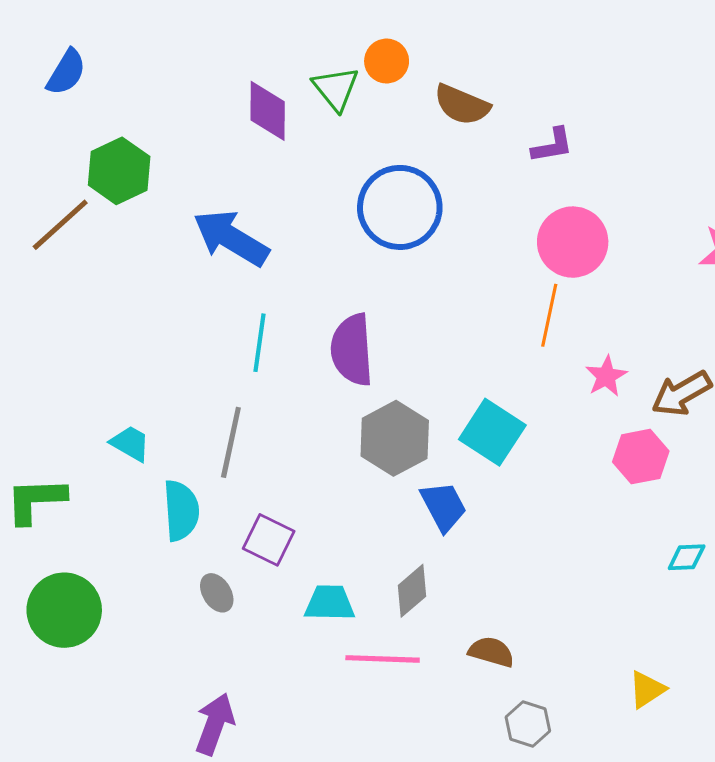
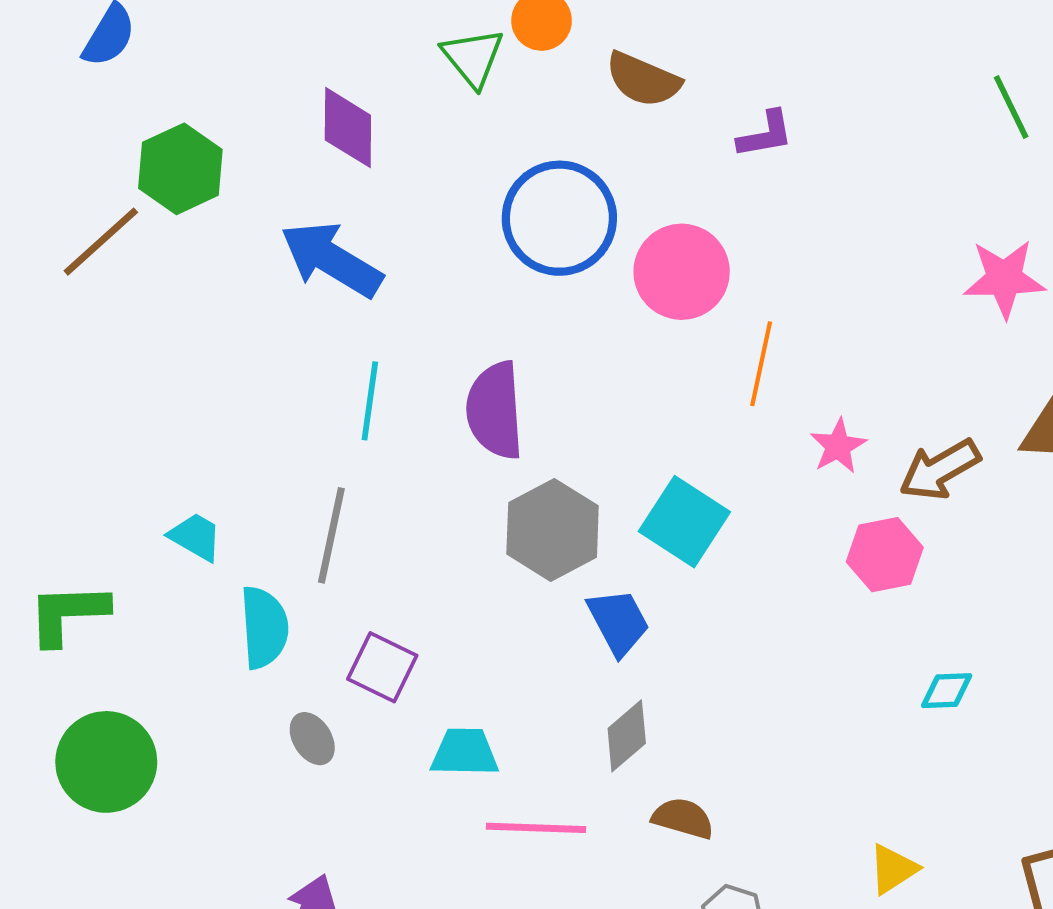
purple diamond: (268, 111) -> (348, 128), moved
pink circle: (573, 242) -> (682, 272), moved
gray diamond: (412, 591) -> (627, 736), moved

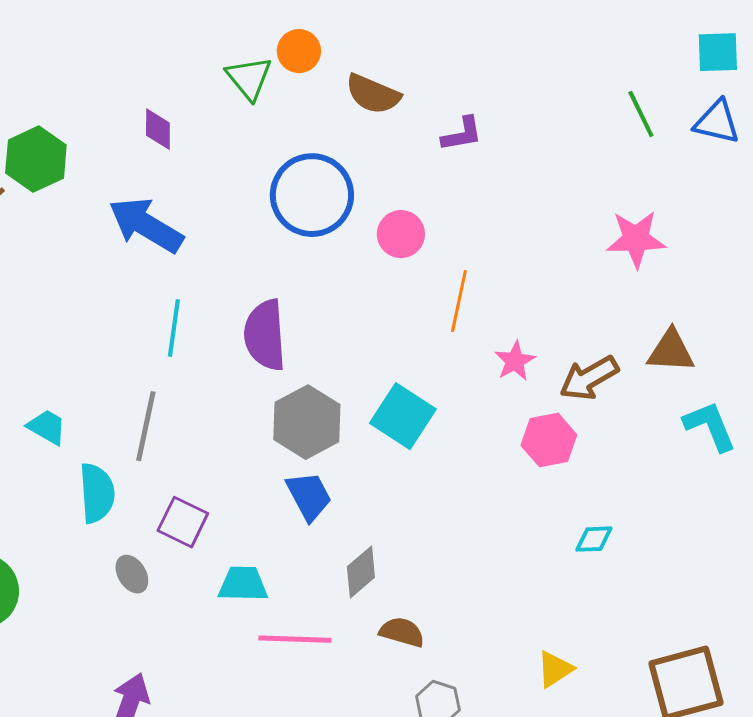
purple diamond: (348, 128) -> (158, 129), size x0.7
pink circle: (682, 272) -> (401, 234), size x0.7
blue trapezoid: (618, 622) -> (309, 496), moved

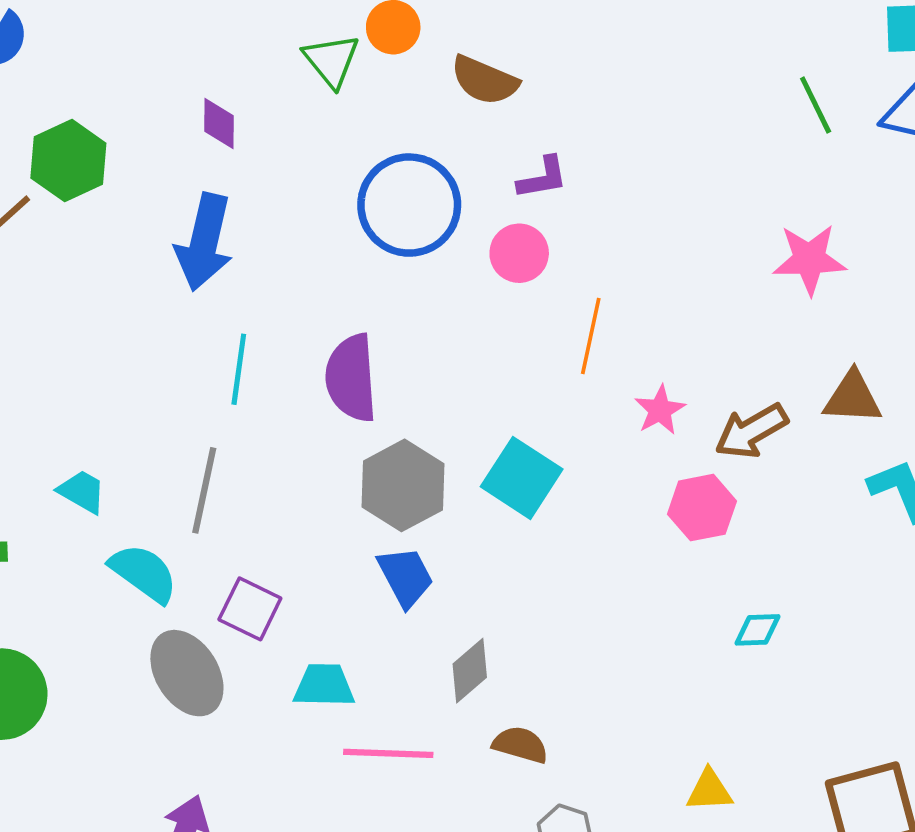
purple L-shape: (462, 134) -> (543, 178), moved
blue arrow: (146, 225) -> (204, 242), turned -108
cyan semicircle: (97, 493) -> (144, 573), turned -50
gray ellipse: (132, 574) -> (187, 673), size x1.8
yellow triangle: (555, 669) -> (709, 790), turned 30

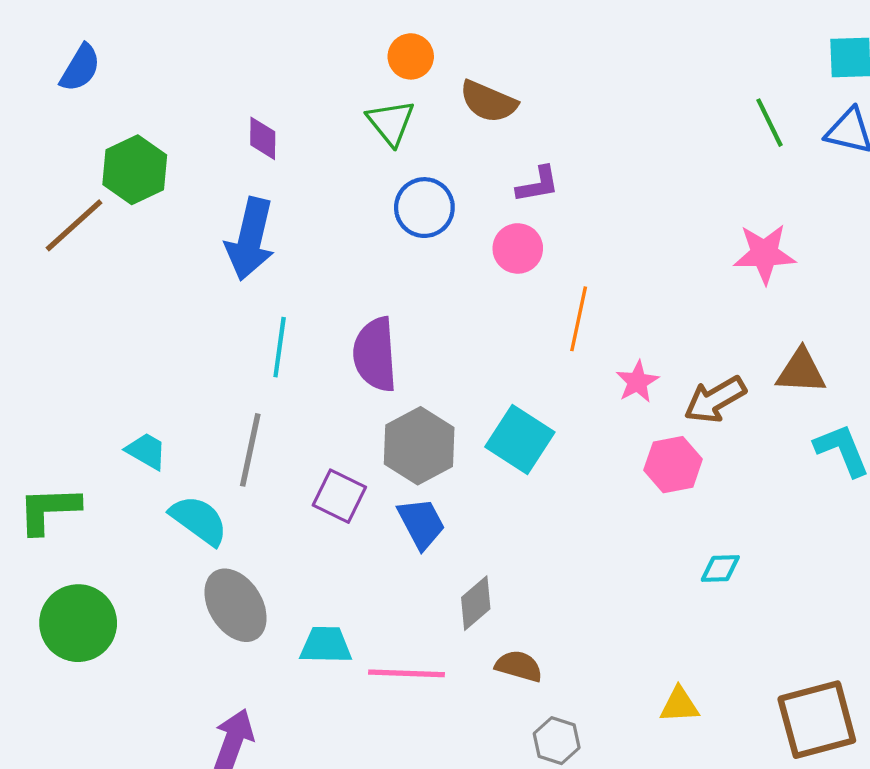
green triangle: (331, 61) -> (391, 123), moved
blue circle: (409, 205) -> (424, 208), size x0.7
purple square: (250, 609) -> (339, 496), moved
cyan trapezoid: (324, 685) -> (326, 645), moved

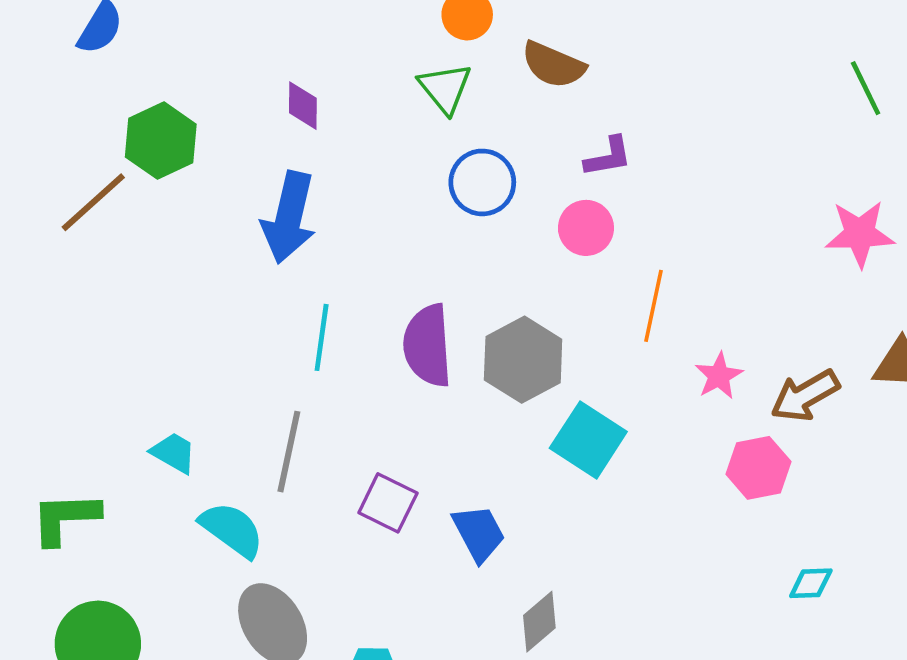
gray hexagon: (419, 446) -> (523, 360), moved

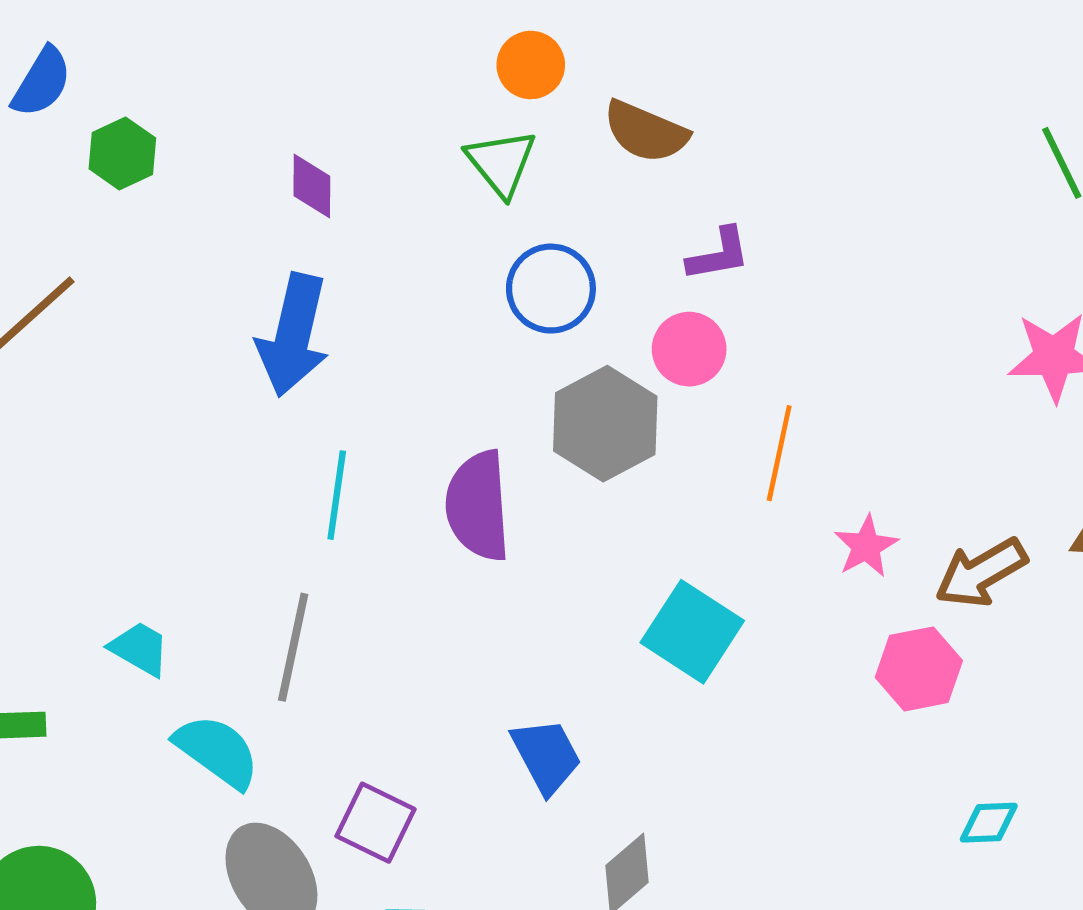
green hexagon: (161, 141) -> (122, 153), moved, size x0.7
gray hexagon: (523, 360) -> (605, 424), moved
purple square: (388, 503) -> (375, 823), moved

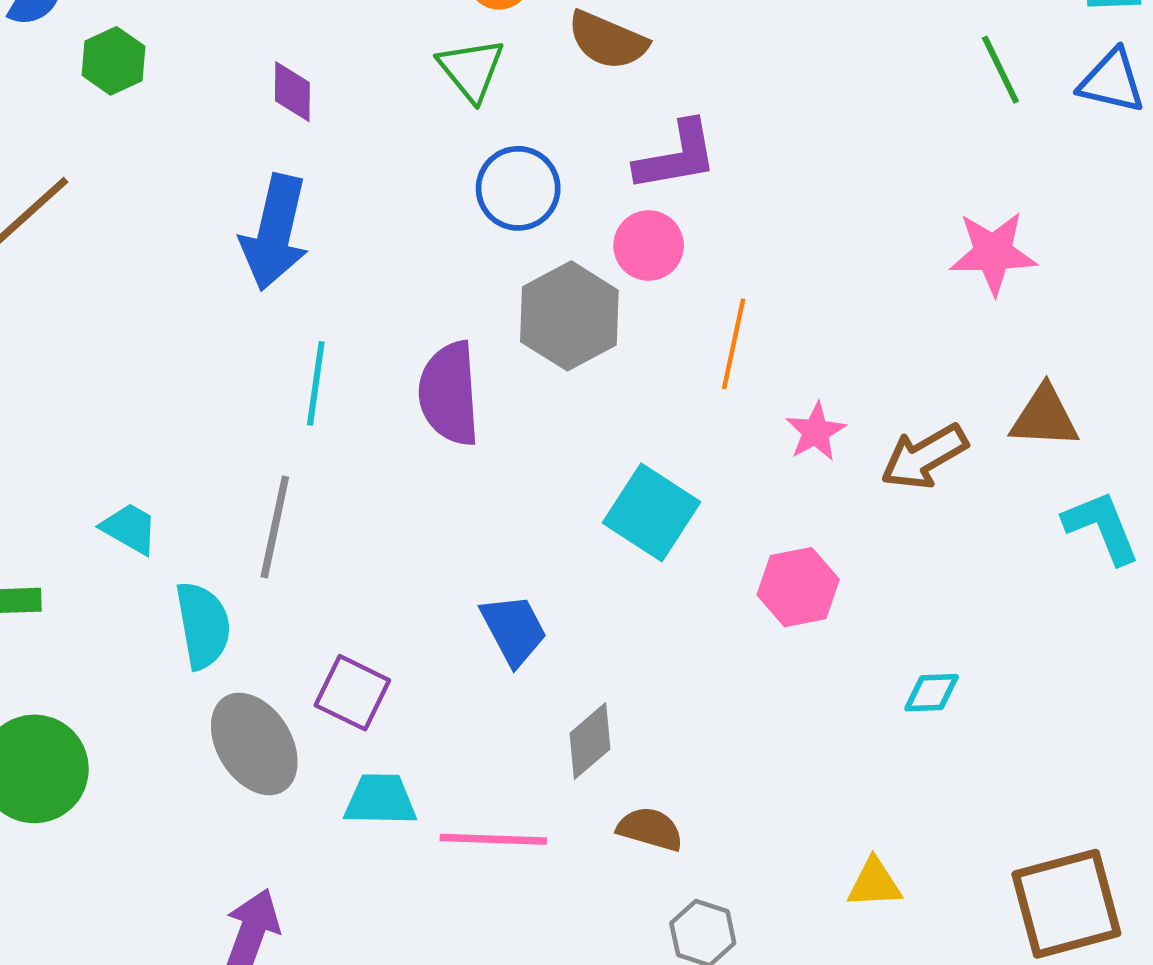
purple L-shape: (719, 254) -> (676, 156), size x1.4
pink hexagon: (919, 669) -> (798, 587), moved
cyan semicircle: (217, 751) -> (203, 625), turned 44

